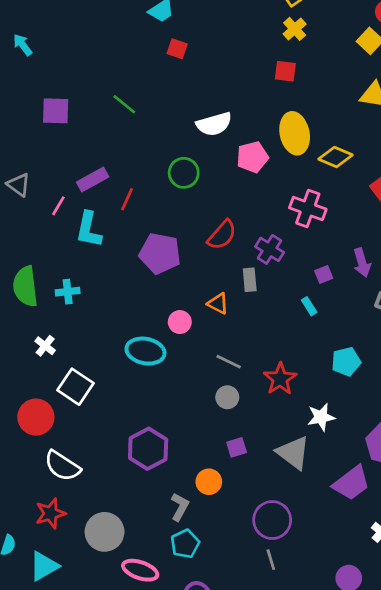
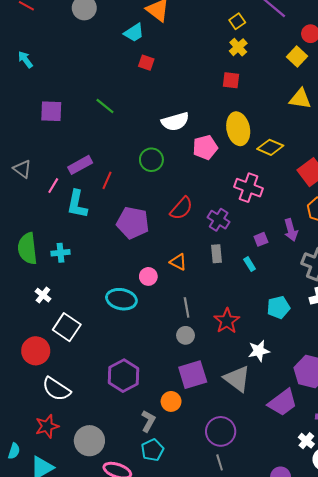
gray rectangle: (250, 280) -> (216, 254), moved
gray line: (229, 362) -> (187, 307), turned 54
purple square: (237, 447) -> (193, 375), size x1.8

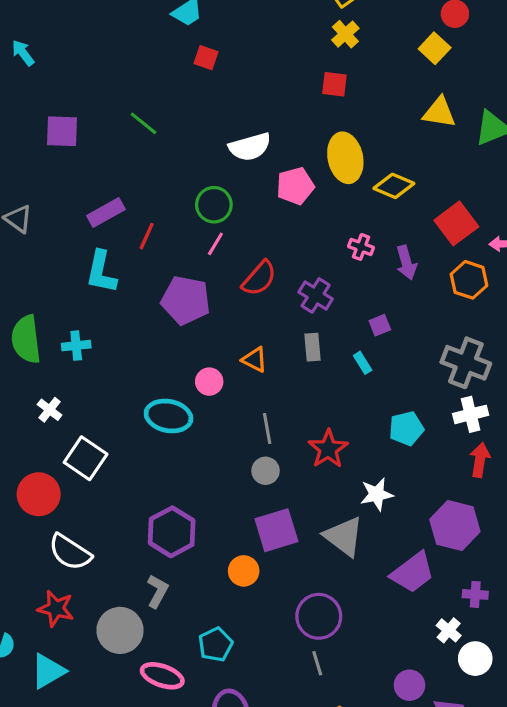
pink line: (53, 186) -> (215, 244), moved
pink cross: (249, 188) -> (361, 247), size x0.6
purple arrow: (291, 230) -> (406, 263), moved
gray L-shape: (148, 421) -> (158, 591), moved
red star: (47, 426) -> (56, 608), turned 30

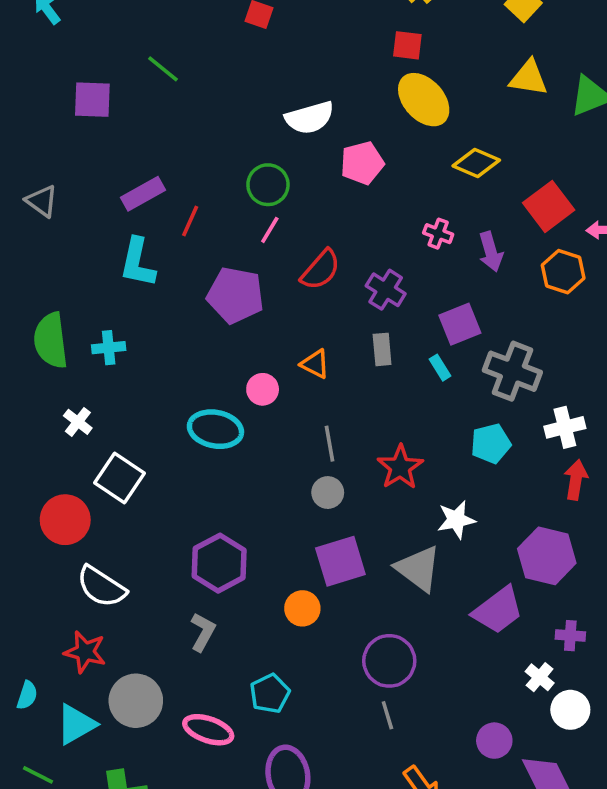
green line: (143, 123) -> (163, 69), moved
yellow ellipse: (345, 158) -> (424, 100), moved, turned -30
purple square: (380, 325) -> (460, 324), size x1.6
gray cross: (466, 363) -> (512, 371), moved
gray circle: (120, 630) -> (136, 701), moved

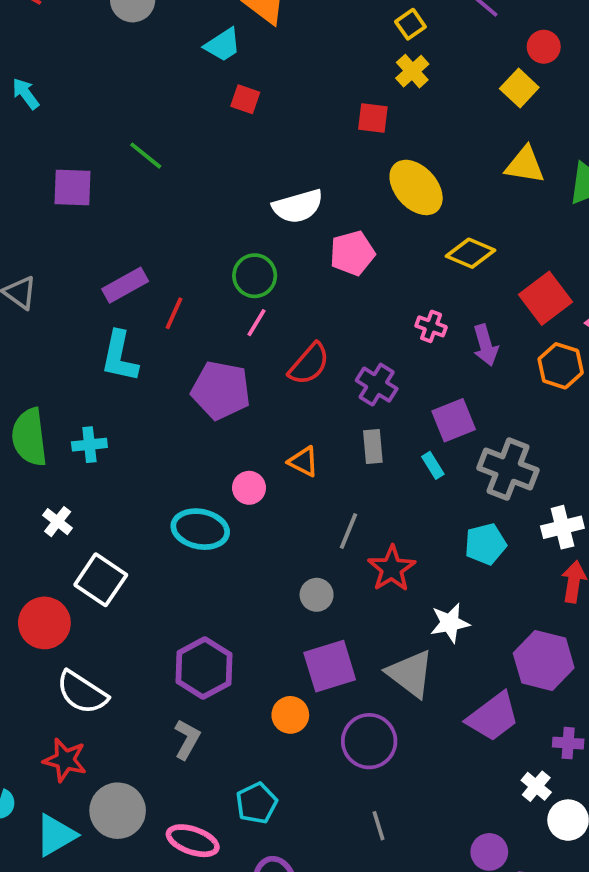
red square: (407, 45) -> (373, 118), moved
gray line: (330, 444) -> (348, 531), moved, turned 32
purple circle: (389, 661) -> (369, 741), moved

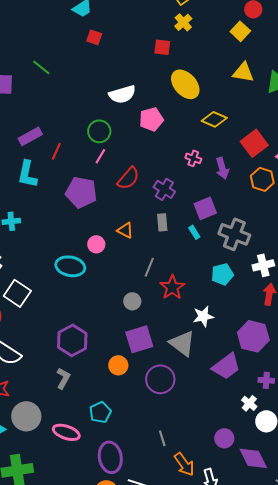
gray line: (379, 826) -> (162, 438), moved

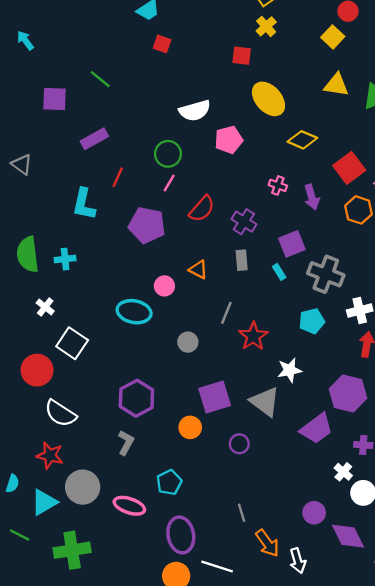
purple rectangle: (30, 136) -> (94, 139), moved
gray circle: (132, 301) -> (188, 342), moved
purple circle: (160, 379) -> (239, 444), size x0.6

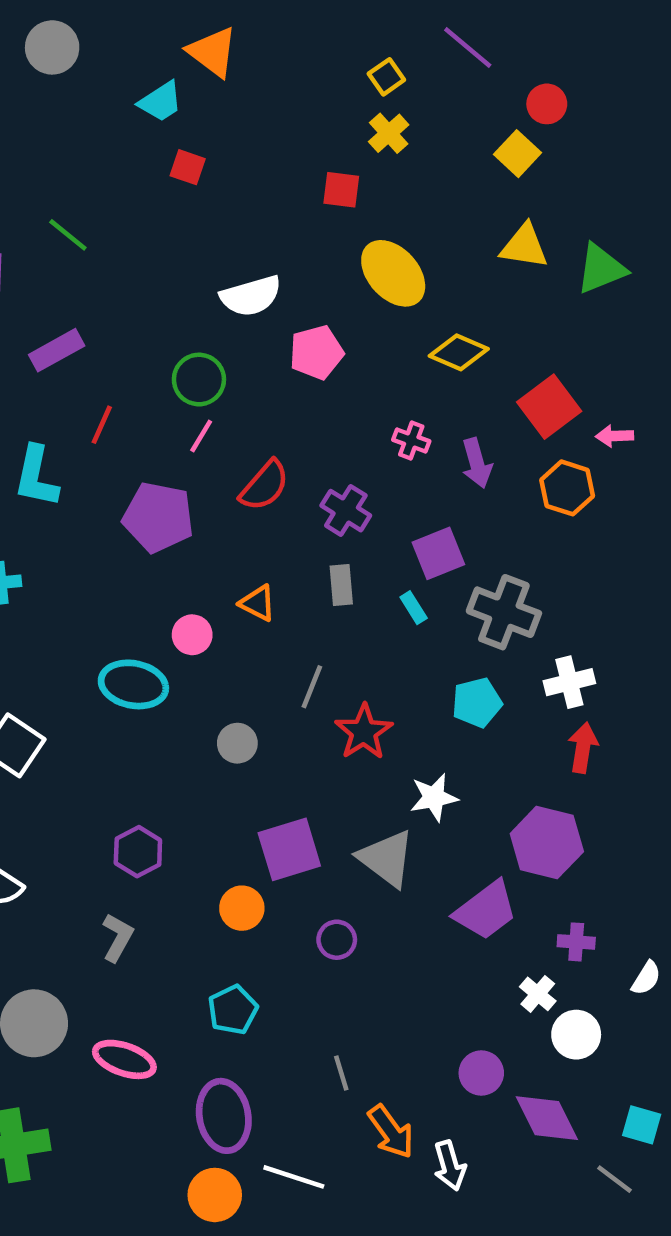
purple hexagon: (136, 398) -> (138, 852), size x0.7
cyan pentagon: (169, 482) -> (233, 1010), moved

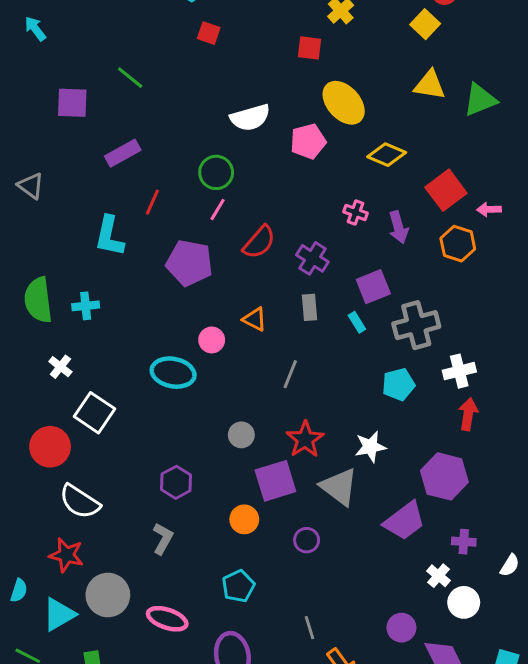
pink pentagon: (316, 352) -> (308, 141), moved
gray cross: (504, 612) -> (416, 325), turned -36
red star: (364, 732) -> (305, 439), moved
gray circle: (237, 743) -> (241, 435), moved

